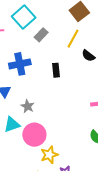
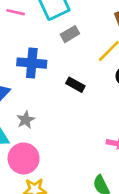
black rectangle: (56, 70) -> (75, 85), turned -72

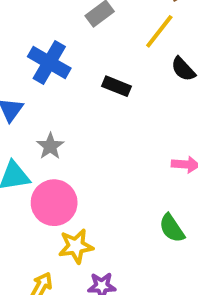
blue cross: (32, 63) -> (49, 62), turned 32

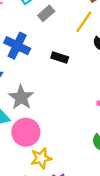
gray star: (50, 146) -> (21, 97), size x1.5

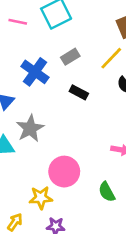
gray rectangle: (46, 13) -> (70, 57), moved
pink circle: (26, 132) -> (64, 172), moved

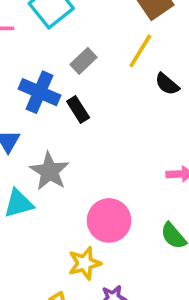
black rectangle: (79, 92) -> (78, 110), moved, turned 42

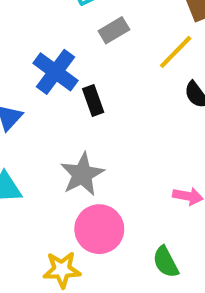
gray rectangle: (83, 61) -> (114, 30), moved
gray star: (49, 171) -> (82, 174), moved

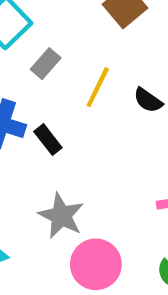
yellow line: (176, 52) -> (98, 87), moved

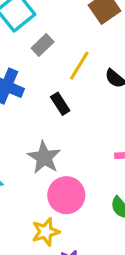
black rectangle: (48, 140) -> (60, 104), moved

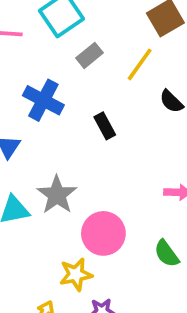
yellow line: (79, 66) -> (140, 64), moved
gray star: (44, 157) -> (57, 195), moved

